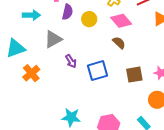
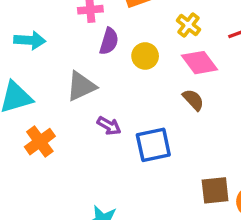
cyan arrow: (31, 15) -> (30, 40), moved
purple arrow: (71, 61) -> (109, 126), turned -32
brown square: (134, 75) -> (215, 190), moved

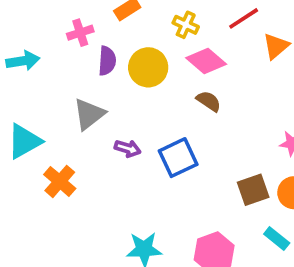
cyan arrow: (30, 40) -> (23, 61), moved
yellow circle: (145, 56) -> (148, 67), size x1.4

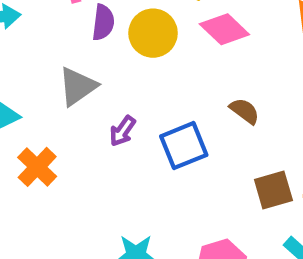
brown semicircle: (209, 101) -> (245, 111), moved
purple arrow: (128, 148) -> (123, 131), turned 105

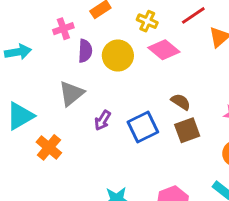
brown square: (273, 190) -> (187, 130), moved

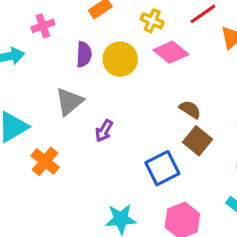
pink cross: (63, 29) -> (43, 26), moved
blue square: (143, 127) -> (162, 168), moved
brown square: (187, 130) -> (197, 141), turned -30

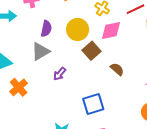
pink diamond: (171, 52) -> (111, 30), turned -60
purple semicircle: (84, 54) -> (46, 29), moved
brown square: (197, 141) -> (92, 51), moved

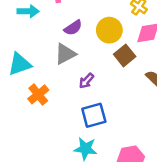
purple semicircle: (46, 29) -> (73, 28), turned 42
blue square: (93, 104) -> (94, 115), moved

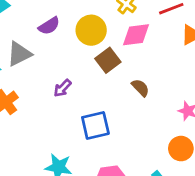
gray triangle: (65, 54) -> (19, 54), moved
blue square: (94, 115) -> (95, 126), moved

